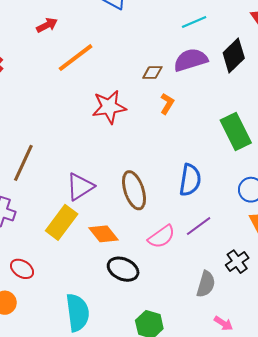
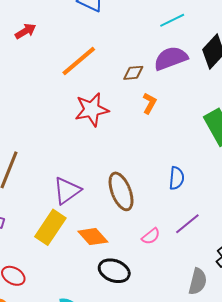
orange line: (76, 58) -> (79, 61), moved
blue semicircle: (190, 180) -> (177, 178), size x0.7
pink semicircle: (161, 237) -> (151, 236), size x0.7

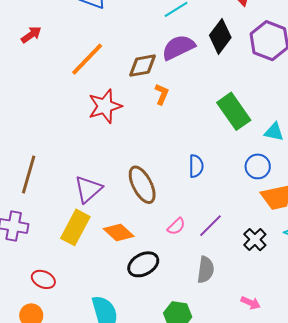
brown diamond: (133, 73) -> (143, 66), size x1.4
purple line: (187, 224) -> (210, 226), moved
black ellipse: (114, 271) -> (143, 264), turned -44
gray semicircle: (198, 281) -> (206, 270), moved

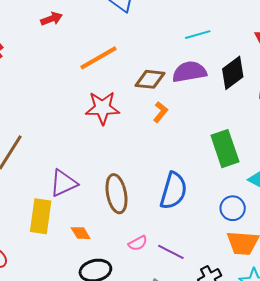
blue semicircle: (196, 166) -> (173, 191), size x1.6
purple line: (210, 226) -> (171, 252), turned 56
yellow rectangle: (75, 227) -> (41, 216), turned -36
orange diamond: (119, 232) -> (81, 233), size x0.7

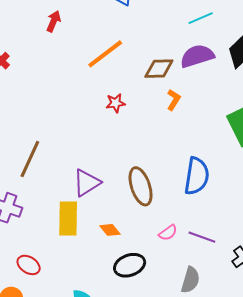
red arrow: (51, 19) -> (54, 21), turned -40
red star: (102, 108) -> (116, 103), size x0.6

